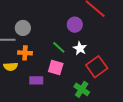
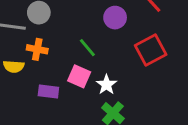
white star: (80, 48) -> (106, 85), moved
red square: (97, 67) -> (151, 50), moved

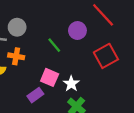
green line: (87, 48) -> (54, 45), moved
purple rectangle: (48, 92) -> (35, 95), moved, turned -42

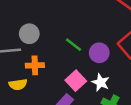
purple circle: (77, 31) -> (99, 53), moved
pink square: (50, 77) -> (76, 81), turned 36

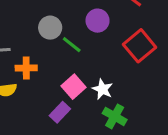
gray circle: (29, 34) -> (50, 28), moved
purple circle: (99, 53) -> (98, 21), moved

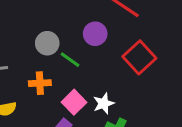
orange cross: (26, 68) -> (40, 83), moved
white star: (102, 89) -> (104, 104), turned 30

